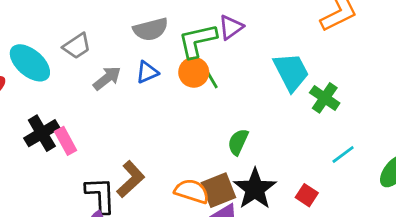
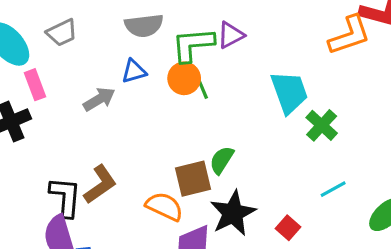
gray arrow: (107, 78) -> (99, 99), moved
pink rectangle: (66, 141) -> (35, 85), moved
brown square: (218, 190) -> (193, 179), moved

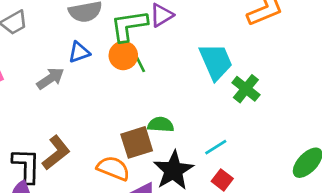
green semicircle: (222, 160) -> (161, 125), turned 65
cyan line: (333, 189) -> (216, 147), moved

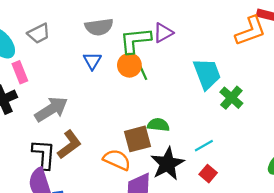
blue triangle: (79, 52) -> (92, 61), turned -42
gray arrow: (50, 78) -> (51, 109), moved, size x1.4

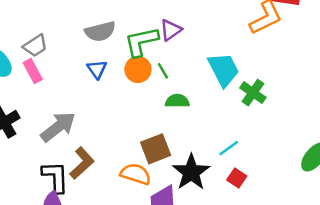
pink rectangle: (20, 72) -> (33, 71), moved
green line: (143, 73) -> (163, 71), moved
green semicircle: (158, 125) -> (177, 101), moved

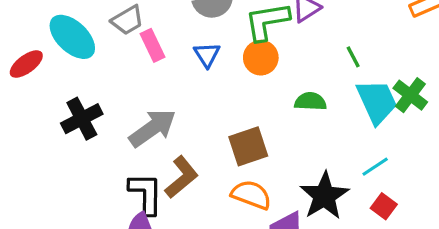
cyan trapezoid: (224, 70) -> (377, 102), moved
pink rectangle: (33, 71) -> (153, 45), moved
green line: (163, 71) -> (353, 57), moved
brown square: (156, 149) -> (248, 146), moved

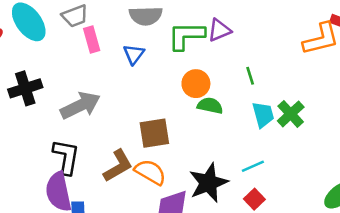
orange circle: (261, 58) -> (196, 84), moved
cyan trapezoid: (377, 102) -> (263, 115), size x0.7
brown L-shape: (181, 177) -> (118, 166), moved

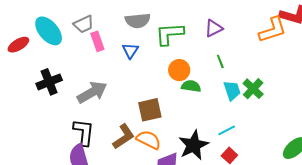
purple triangle: (219, 30) -> (214, 28), moved

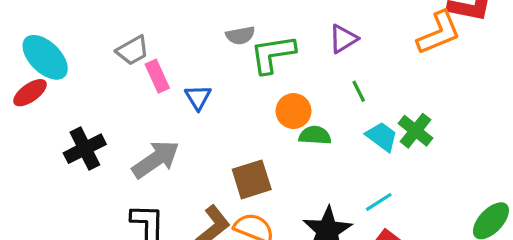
gray semicircle: (138, 21) -> (240, 35), moved, size x0.7
cyan ellipse: (49, 31) -> (45, 57), moved
blue triangle: (130, 51) -> (198, 97), moved
cyan trapezoid: (232, 90) -> (382, 137), turned -30

